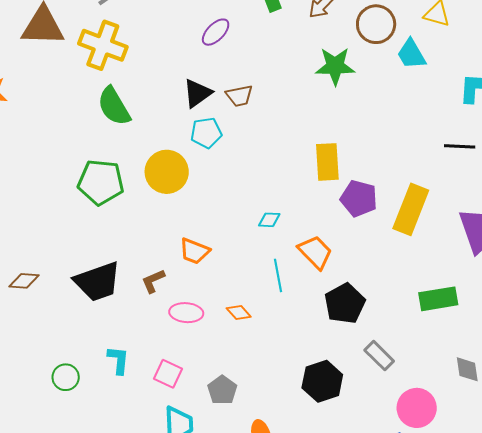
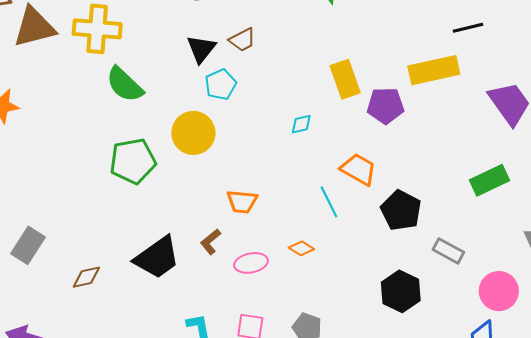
yellow rectangle: (411, 209) -> (434, 70), moved, turned 72
cyan diamond: (269, 220) -> (301, 124), moved

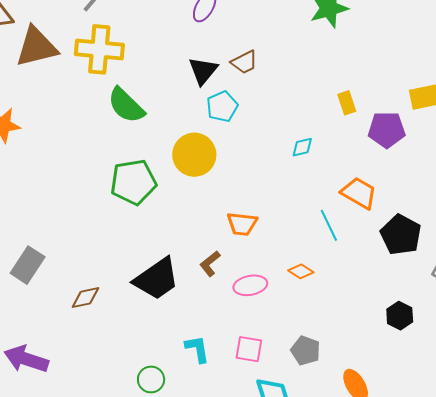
yellow rectangle: (345, 79) -> (347, 103), size x0.6
black hexagon: (401, 291) -> (400, 316), size x0.7

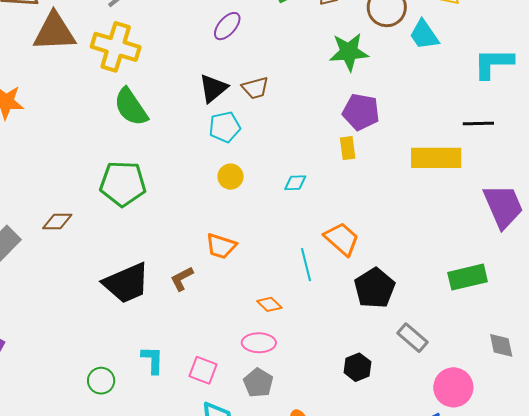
purple pentagon: (387, 130) -> (361, 112), moved
yellow circle: (194, 155) -> (231, 177), moved, size x0.6
pink ellipse: (250, 285) -> (259, 343), moved
brown diamond: (85, 298) -> (57, 221), moved

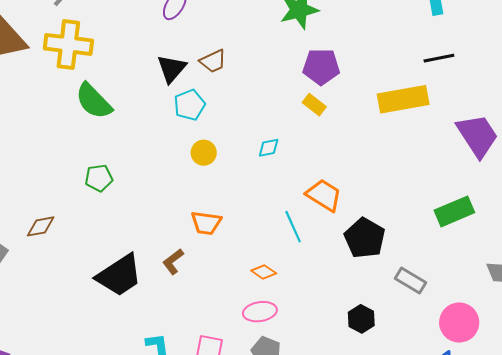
yellow rectangle: (348, 148) -> (314, 105), turned -35
green pentagon: (123, 184) -> (99, 178), size x0.6

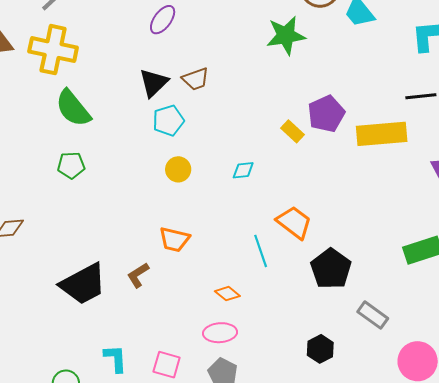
purple pentagon: (321, 67) -> (326, 114), moved, turned -30
green pentagon: (99, 178) -> (71, 165), moved

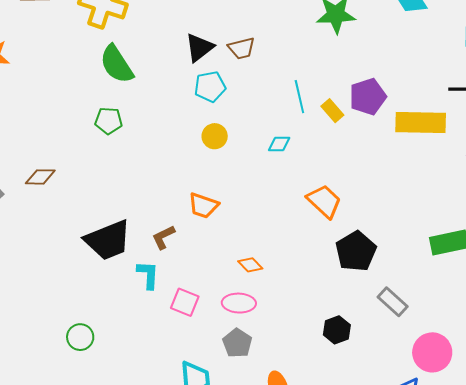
cyan line: (261, 251) -> (299, 97), moved
cyan L-shape: (115, 359) -> (148, 275), moved
pink square: (167, 365) -> (185, 302), moved

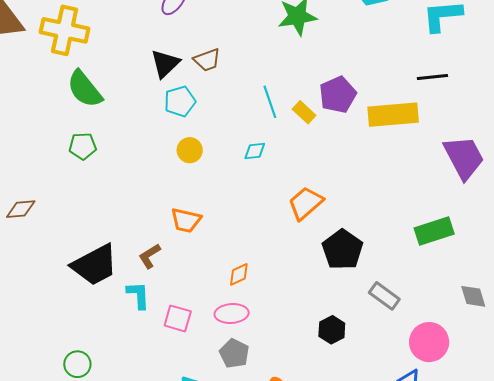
orange trapezoid: (324, 201) -> (306, 203), turned -78
orange diamond: (250, 265) -> (239, 274), turned -65

